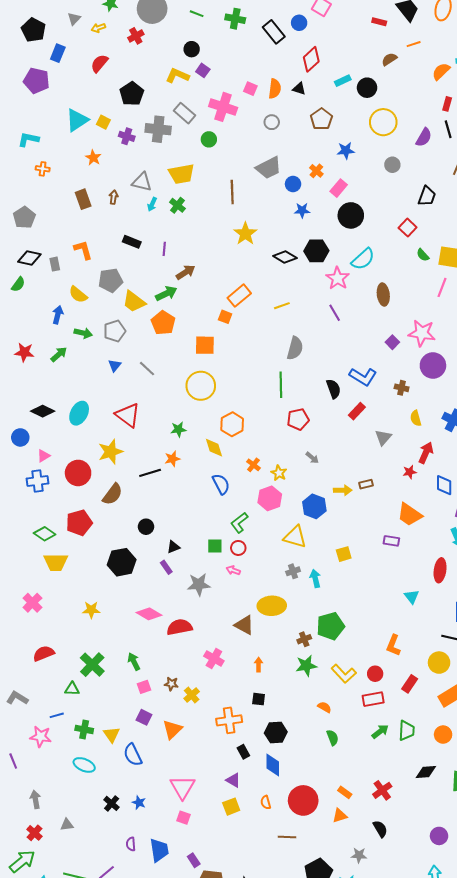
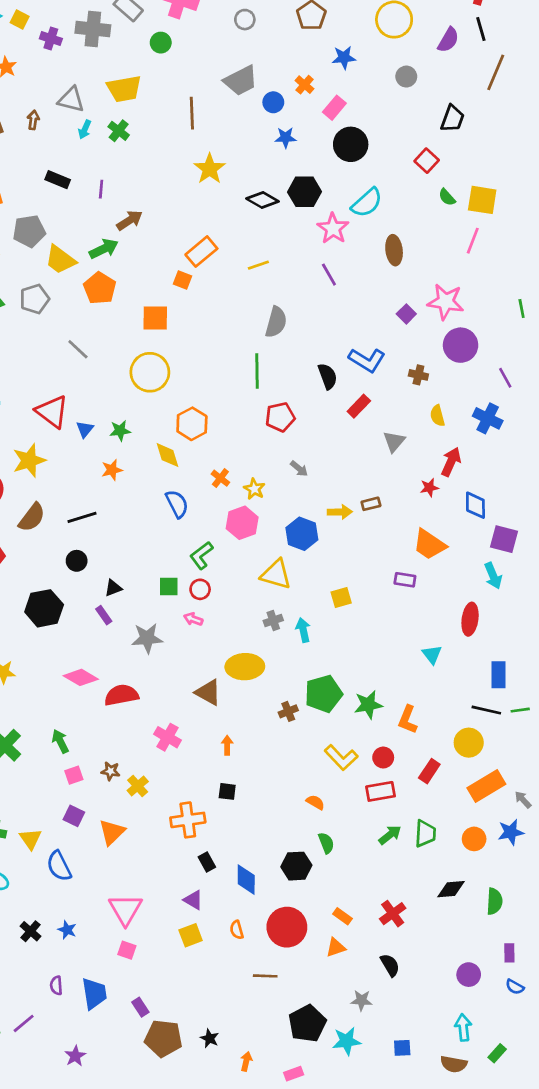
blue triangle: (115, 365) -> (85, 429), moved
black line: (150, 473) -> (82, 517), moved
green star: (306, 666) -> (368, 705), moved
black hexagon: (276, 733) -> (296, 866), moved

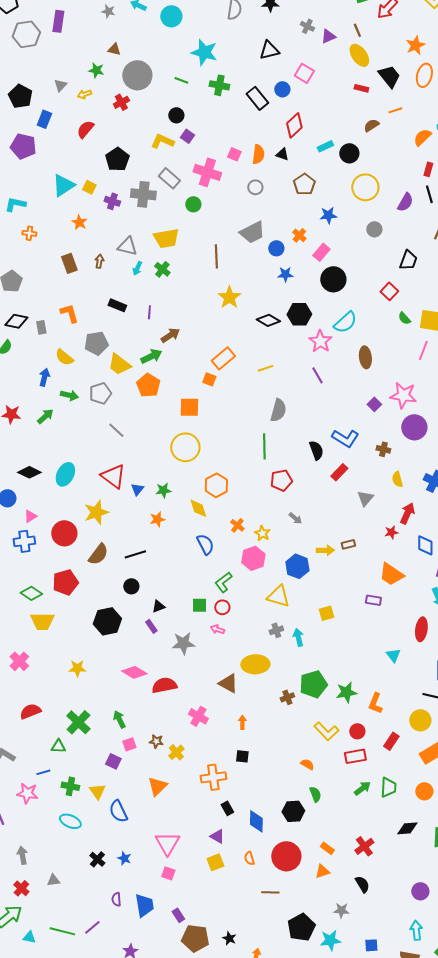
gray line: (78, 349) -> (116, 430), moved
purple square: (74, 816) -> (113, 761), moved

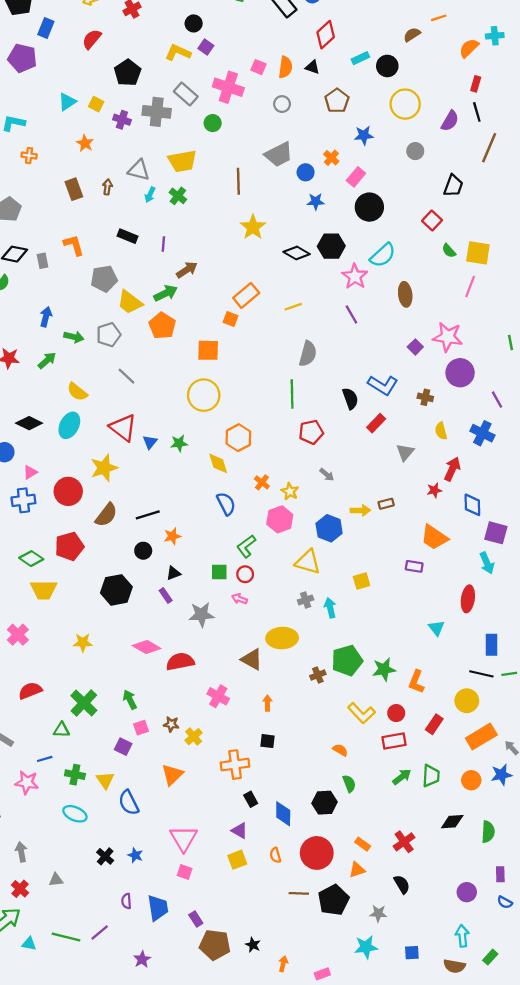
cyan triangle: (63, 185) -> (67, 102), size x0.7
yellow semicircle: (64, 357) -> (77, 392), moved
orange star: (157, 519) -> (172, 536), moved
black pentagon: (301, 927) -> (334, 900), moved

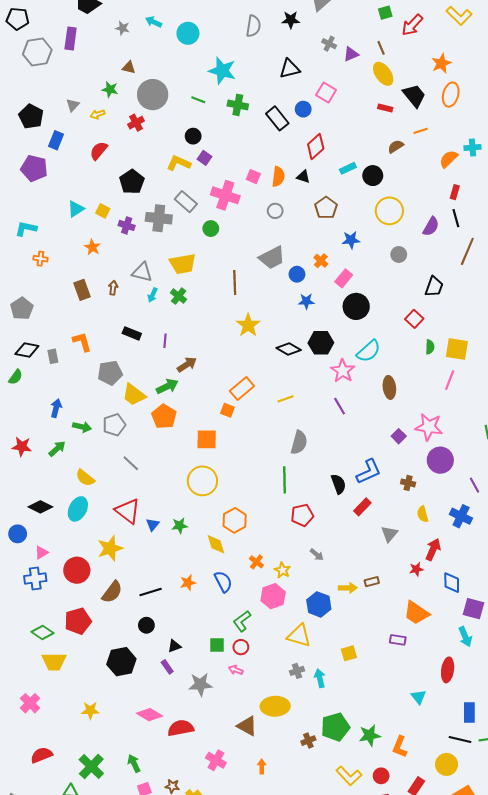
green semicircle: (449, 251) -> (430, 347), turned -136
blue L-shape: (383, 385) -> (369, 472), turned -56
orange star: (172, 536) -> (188, 583), moved

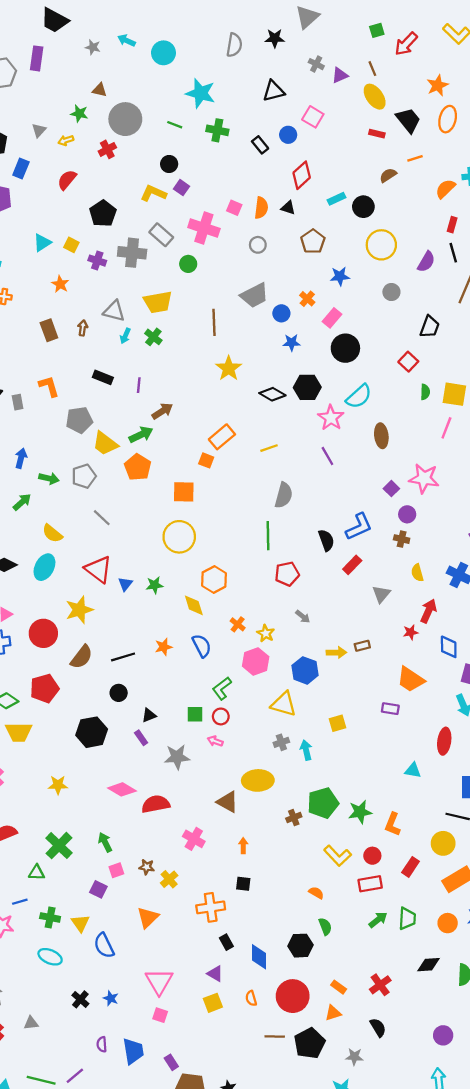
black rectangle: (277, 118) -> (260, 145), size x0.7
purple circle: (440, 460) -> (407, 514), moved, size x0.6
cyan triangle: (418, 697) -> (413, 770), turned -42

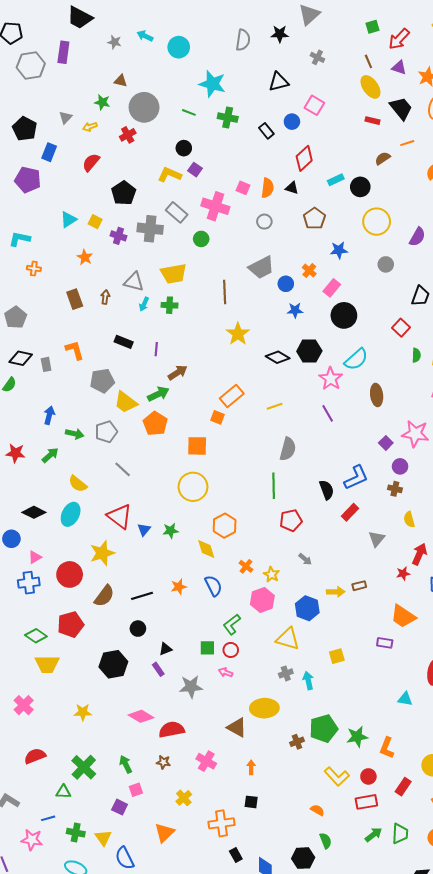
purple triangle: (340, 75) -> (399, 68), moved, turned 42
green cross: (153, 337) -> (170, 305), turned -35
brown star: (147, 867) -> (163, 762), moved

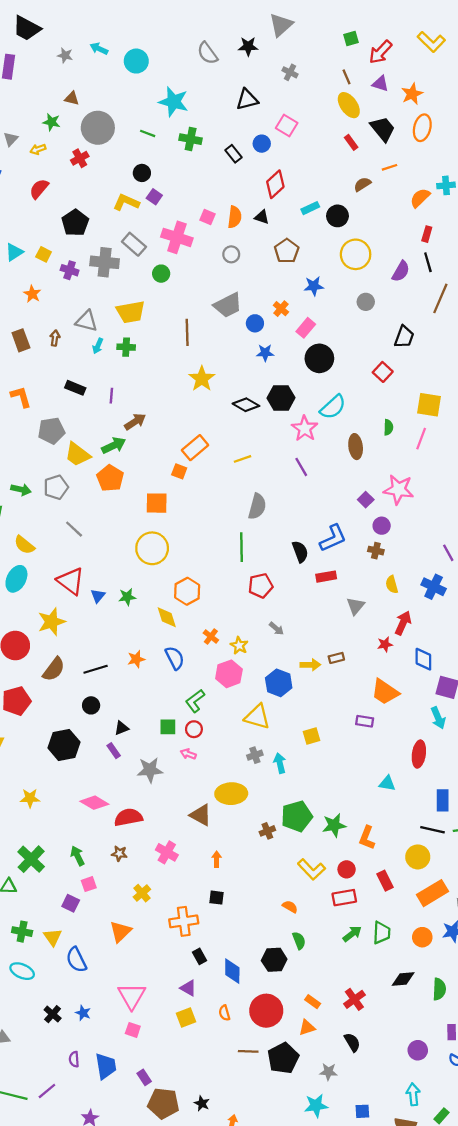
gray semicircle: (243, 40) -> (207, 53), turned 135
red rectangle: (372, 121) -> (351, 142), turned 40
green semicircle: (416, 355) -> (388, 427), moved
red rectangle: (350, 512) -> (326, 577), turned 36
red rectangle: (403, 787) -> (385, 881), turned -60

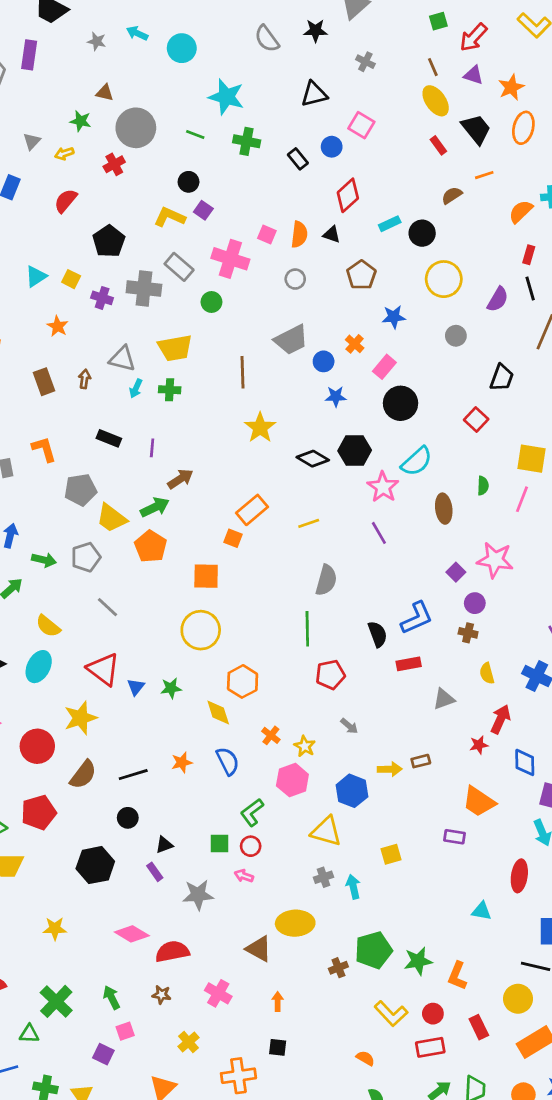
gray triangle: (356, 606) -> (444, 699), turned 30

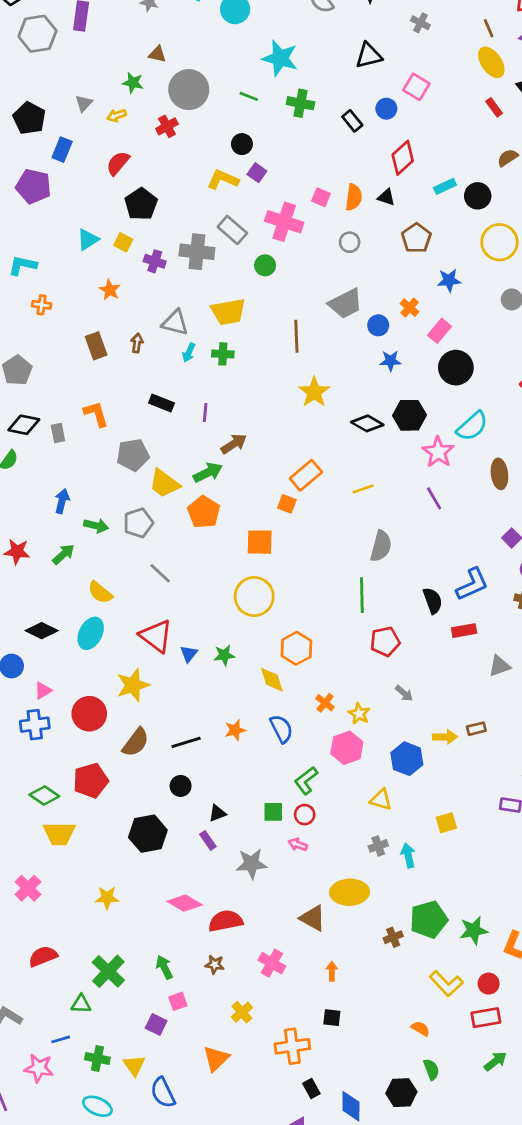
black pentagon: (109, 241) -> (141, 204), moved
yellow triangle: (326, 831) -> (381, 800), size x0.7

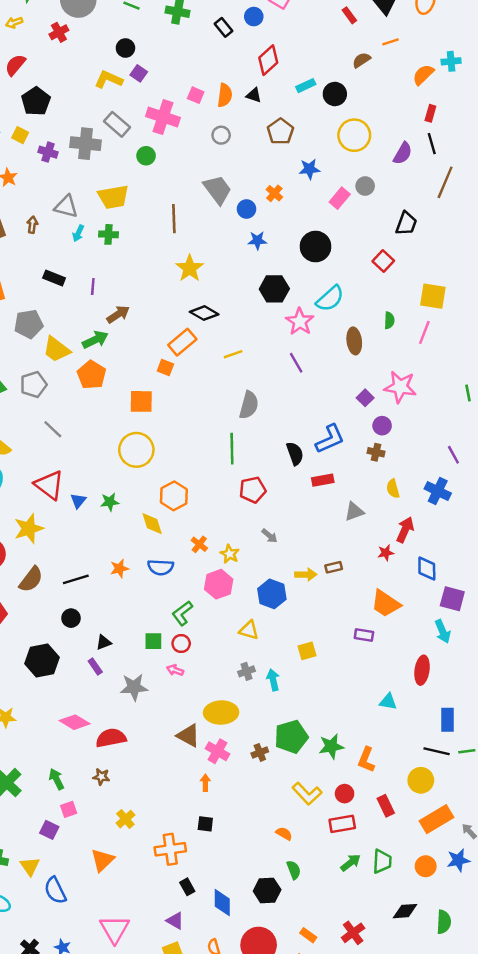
gray trapezoid: (345, 304) -> (217, 190), turned -100
pink rectangle: (440, 331) -> (340, 198), moved
black diamond: (367, 423) -> (204, 313), moved
blue semicircle: (281, 729) -> (161, 567), turned 120
pink cross: (272, 963) -> (217, 751), moved

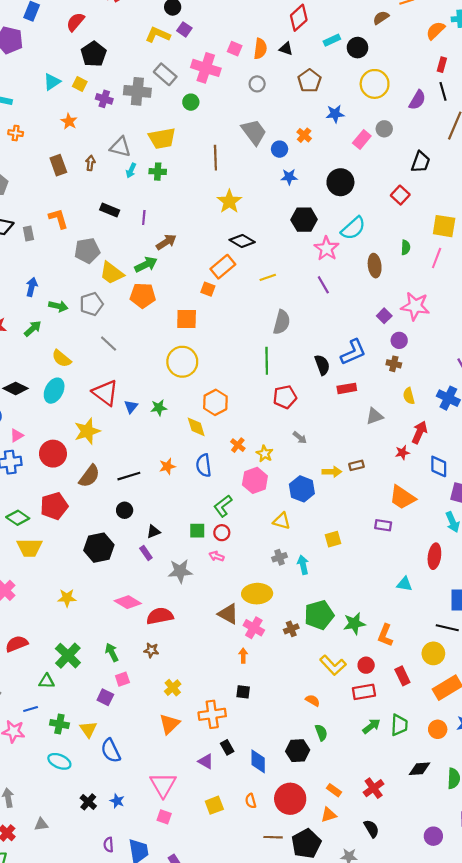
orange pentagon: (92, 375) -> (143, 295), turned -30
blue semicircle: (161, 567) -> (204, 465), turned 80
orange triangle: (102, 860) -> (169, 724), moved
purple triangle: (175, 921) -> (206, 761), moved

